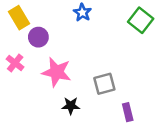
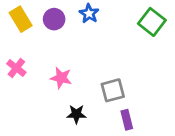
purple circle: (38, 37) -> (54, 19), moved
pink star: (57, 72) -> (61, 78), size x0.7
purple rectangle: (128, 112) -> (127, 120), moved

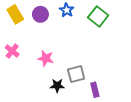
green square: (152, 22) -> (98, 16), moved
gray square: (113, 90) -> (76, 74), moved

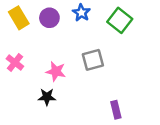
gray square: (76, 74) -> (93, 60), moved
black star: (57, 86) -> (47, 97), moved

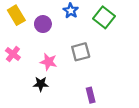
purple circle: (49, 18) -> (43, 24), moved
purple rectangle: (116, 110) -> (91, 95), moved

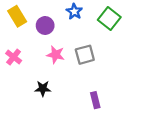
pink star: (48, 62) -> (56, 55), moved

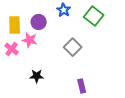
yellow rectangle: (17, 16) -> (15, 25), moved, turned 30
pink star: (56, 55) -> (30, 40), moved
gray square: (85, 55) -> (73, 47), turned -30

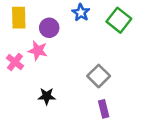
yellow rectangle: (15, 25) -> (19, 18), moved
gray square: (73, 47) -> (99, 76), moved

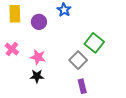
green square: (119, 20) -> (94, 43), moved
pink star: (38, 51) -> (38, 57), moved

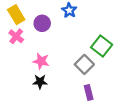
yellow rectangle: (15, 14) -> (16, 15), turned -30
pink cross: (12, 49) -> (16, 36), moved

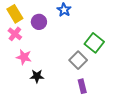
pink star: (41, 61) -> (24, 57), moved

